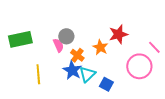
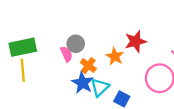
yellow line: (38, 74) -> (23, 70), moved

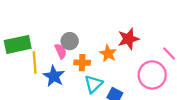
orange cross: (88, 66) -> (82, 63), turned -35
yellow line: (23, 70) -> (35, 63), moved
blue star: (83, 83) -> (54, 76), moved

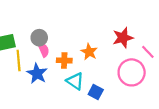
red star: (128, 39) -> (123, 38), moved
gray circle: (70, 41) -> (39, 38), moved
cyan triangle: (93, 84) -> (75, 81), turned -42

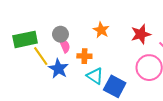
orange star: (89, 52) -> (101, 30), moved
yellow line: (19, 60) -> (41, 56), turned -30
blue square: (96, 92) -> (115, 86), size x1.5

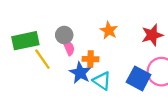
blue star: (58, 69) -> (80, 73), moved
blue square: (115, 86) -> (139, 78), moved

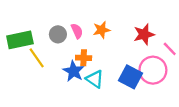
orange star: (109, 30) -> (101, 30), turned 30
pink semicircle: (69, 48) -> (77, 31), moved

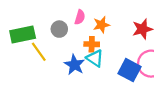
pink semicircle: (77, 31) -> (80, 17), moved, turned 40
orange cross: (84, 58) -> (92, 44), moved
cyan triangle: (95, 79) -> (95, 58), moved

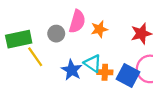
pink semicircle: (80, 17) -> (77, 21), size x1.5
orange cross: (92, 44) -> (105, 72), moved

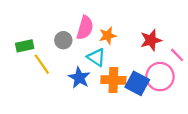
green rectangle: (19, 39) -> (25, 46), size x0.7
cyan triangle: (93, 63) -> (96, 57), moved
orange cross: (105, 72) -> (113, 80), size x1.5

